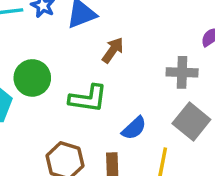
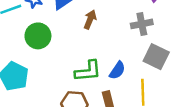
green circle: (32, 78) -> (38, 36), moved
green L-shape: (88, 98) -> (88, 71), moved

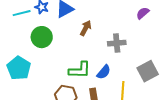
gray cross: (142, 24) -> (117, 43), moved
gray square: (156, 57) -> (148, 71), moved, turned 30

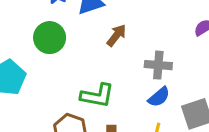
blue semicircle: (104, 72) -> (159, 97), moved

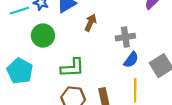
green L-shape: (97, 96) -> (72, 68), moved

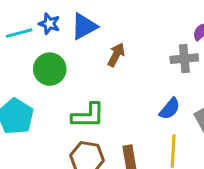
gray cross: (125, 37) -> (184, 59), moved

